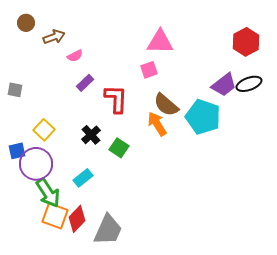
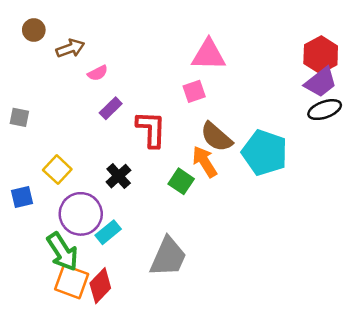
purple trapezoid: (224, 85) -> (321, 82), moved
green square: (119, 148) -> (181, 181), moved
purple circle: (36, 164) -> (81, 214), moved
gray trapezoid: (108, 230) -> (168, 257), moved

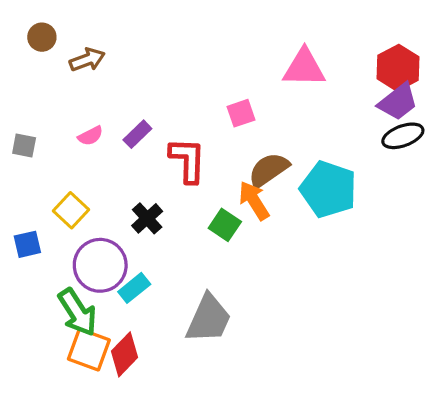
pink triangle: (209, 55) -> (304, 68), moved
pink semicircle: (98, 73) -> (90, 136), moved
brown semicircle: (216, 137) -> (269, 170), turned 104

